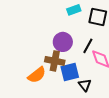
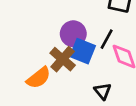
brown cross: (55, 61) -> (63, 59), turned 30
blue square: (70, 72) -> (83, 51), moved, turned 36

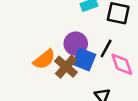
orange semicircle: (39, 78) -> (44, 59), moved

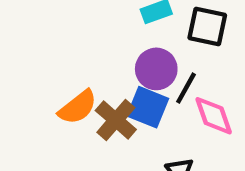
purple circle: (76, 44) -> (156, 69), moved

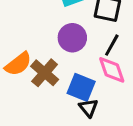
black line: (186, 88) -> (112, 45), moved
blue square: (148, 107) -> (81, 87), moved

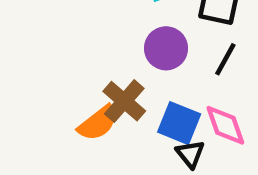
orange semicircle: (18, 64) -> (98, 123), moved
pink diamond: (112, 70) -> (225, 125), moved

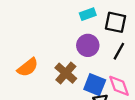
orange semicircle: (98, 123) -> (28, 67), moved

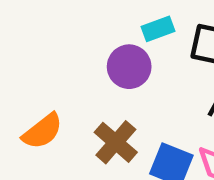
purple circle: (88, 45) -> (129, 67), moved

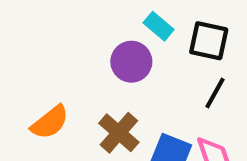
cyan rectangle: (158, 29) -> (159, 26), turned 60

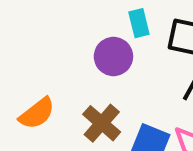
cyan rectangle: (159, 26) -> (139, 23), turned 36

